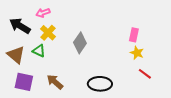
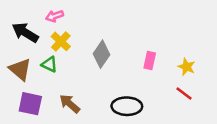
pink rectangle: (134, 35) -> (150, 61), moved
yellow star: (137, 53) -> (187, 67), moved

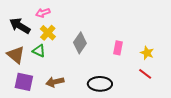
brown arrow: (70, 104) -> (55, 82), turned -54

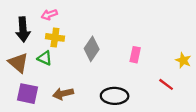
black arrow: (20, 26) -> (23, 29), turned -125
yellow cross: (48, 33) -> (55, 37), turned -35
yellow star: (147, 53) -> (183, 60), moved

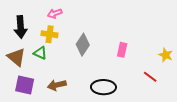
pink arrow: (49, 15) -> (55, 13), moved

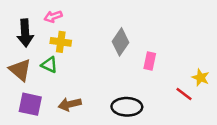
pink arrow: (55, 13) -> (53, 17), moved
gray diamond: (83, 45) -> (121, 42), moved
yellow star: (166, 55) -> (201, 78), moved

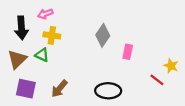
brown triangle: (20, 70) -> (17, 59), turned 36
brown arrow: (70, 104) -> (59, 89), turned -36

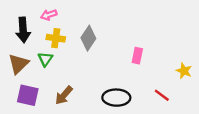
gray diamond: (103, 35) -> (88, 38), moved
green triangle: (42, 55) -> (45, 59), turned 40
red line: (157, 80) -> (162, 95), moved

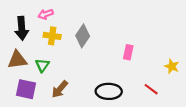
green triangle: (45, 59) -> (42, 65), moved
brown triangle: (18, 64) -> (17, 60), turned 36

